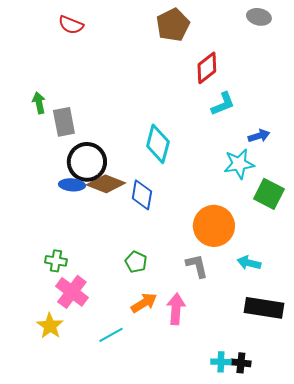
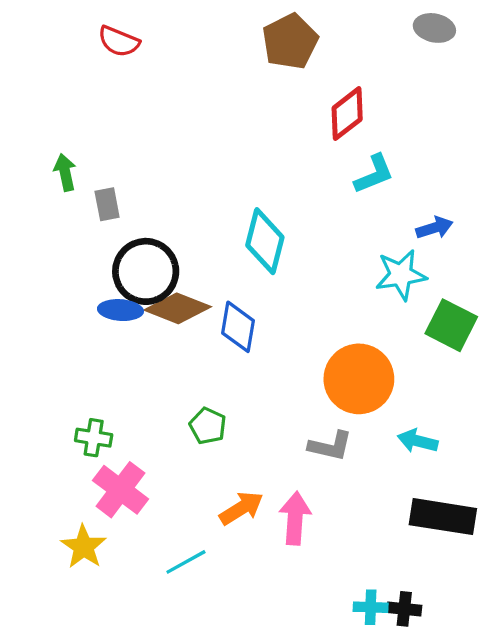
gray rectangle: (64, 122) -> (107, 204), size x0.7
green pentagon: (136, 262) -> (208, 426), moved
gray L-shape: (197, 266) -> (330, 446), turned 116

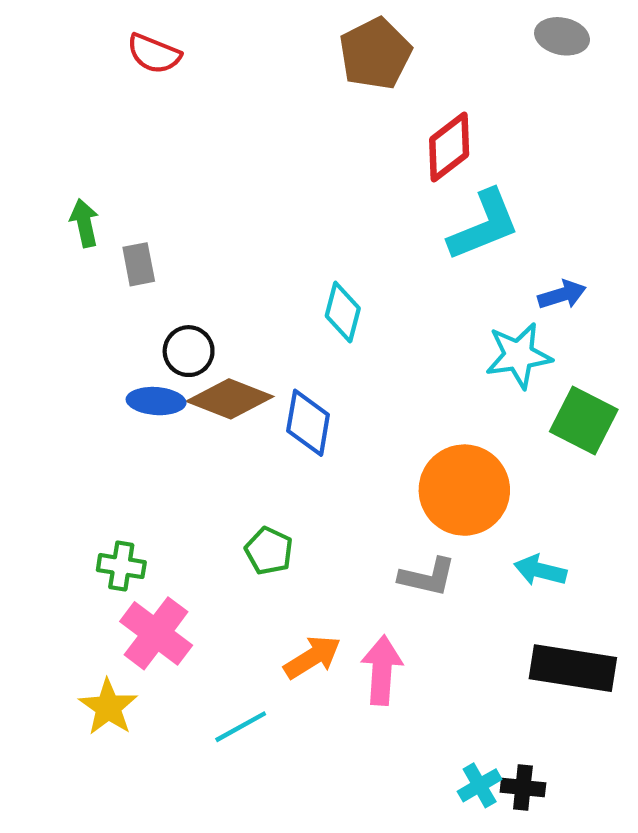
cyan L-shape: (374, 174) -> (484, 225), size x1.4
cyan diamond: (265, 241) -> (343, 312), size x0.7
black circle: (146, 271) -> (189, 351), size x0.6
cyan cross: (371, 607) -> (480, 785), turned -32

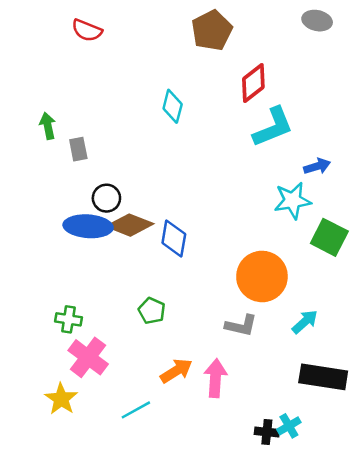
cyan diamond: (343, 312) -> (173, 106), moved
blue ellipse: (156, 401) -> (88, 226), size x1.5
cyan arrow: (540, 570) -> (305, 322), turned 124
cyan cross: (480, 785) -> (289, 426), moved
black cross: (523, 787) -> (267, 432), moved

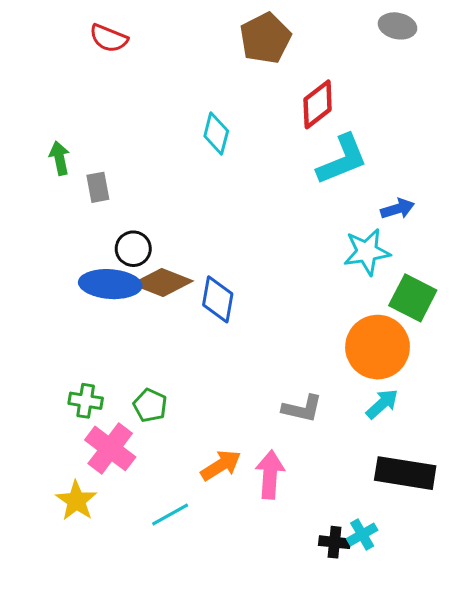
orange circle: (262, 276) -> (378, 347), moved
green pentagon: (152, 311) -> (150, 405), moved

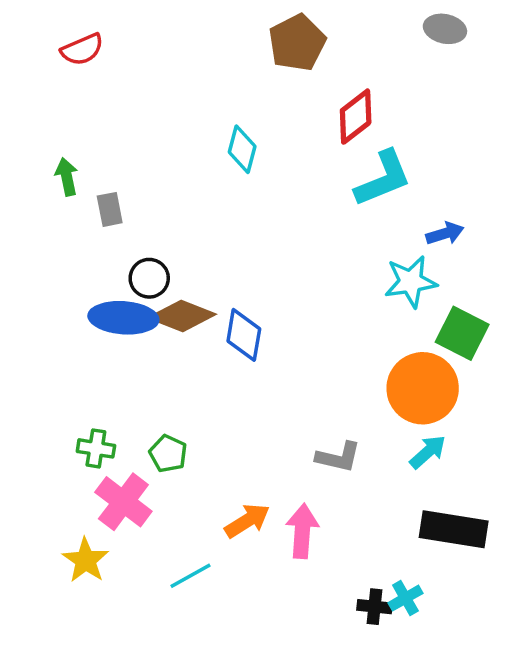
red semicircle: (109, 38) -> (82, 49), moved, turned -45

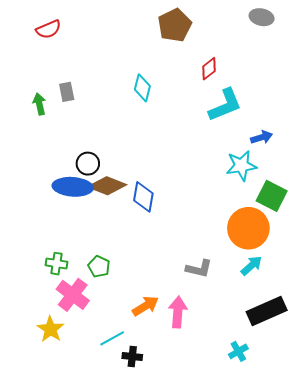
red diamond: (356, 117) -> (209, 69), size x0.7
gray rectangle: (110, 209) -> (67, 92), moved
black rectangle: (454, 529) -> (267, 311), turned -33
black cross: (374, 607) -> (132, 356), moved

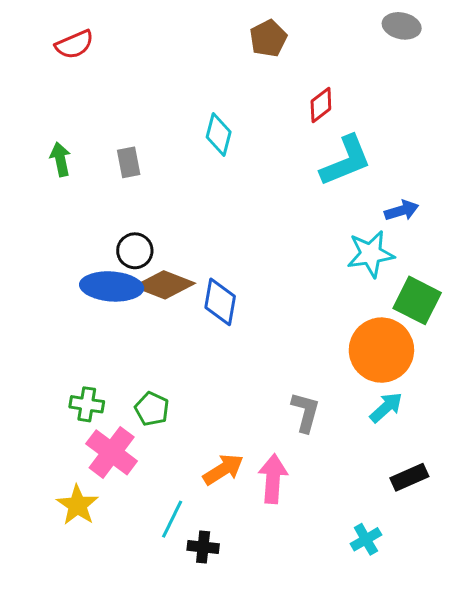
brown pentagon: (175, 25) -> (268, 38), size x0.7
gray rectangle: (67, 92) -> (129, 162), moved
gray L-shape: (199, 269) -> (305, 412), turned -88
black rectangle: (267, 311) -> (409, 477), size x0.6
cyan line: (112, 338) -> (172, 519), turned -35

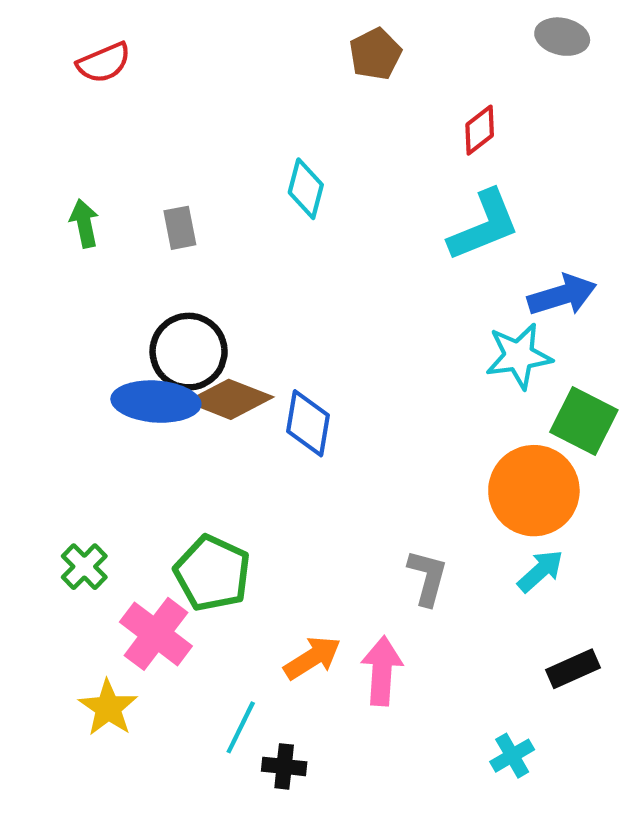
red diamond: (321, 105) -> (480, 130), moved
blue arrow: (402, 210) -> (562, 295), size x1.4
black circle: (135, 251) -> (189, 352), size x1.5
green cross: (87, 404) -> (84, 567), moved, turned 36
green pentagon: (152, 409) -> (212, 573), size x1.6

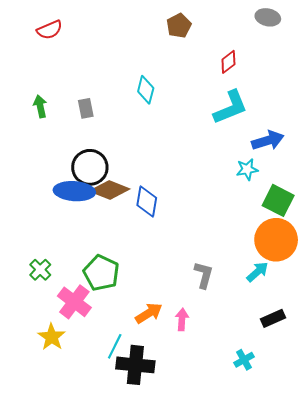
cyan star: (519, 356) -> (247, 169), size x0.7
orange circle: (534, 491) -> (276, 240), moved
pink arrow: (382, 671) -> (182, 319), size x0.7
black cross: (284, 766) -> (135, 365), size x1.8

